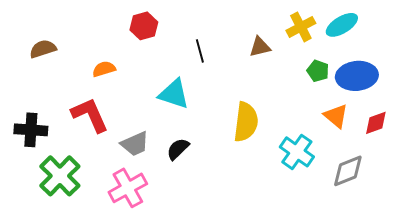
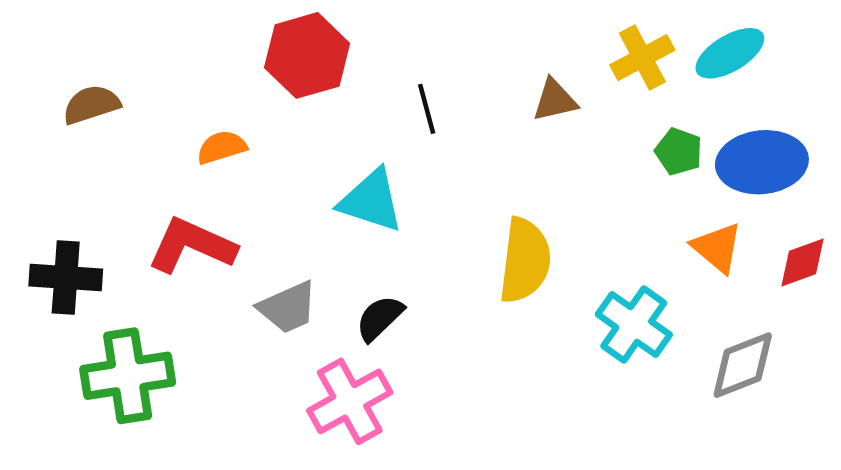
red hexagon: (144, 26) -> (307, 55), size x1.4
red L-shape: (90, 115) -> (192, 245), turned -42
green cross: (60, 176) -> (128, 376), turned 36
pink cross: (128, 188) -> (350, 401), moved

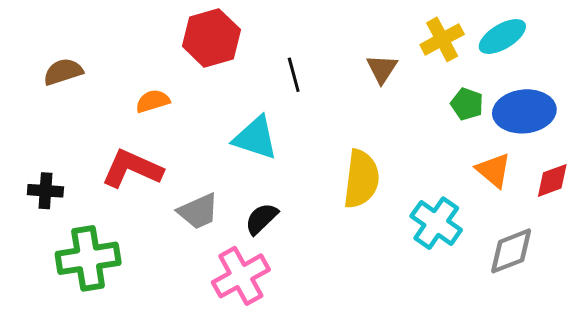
brown triangle: (555, 100) -> (382, 69), turned -44
black cross: (66, 278) -> (45, 191), size x0.7

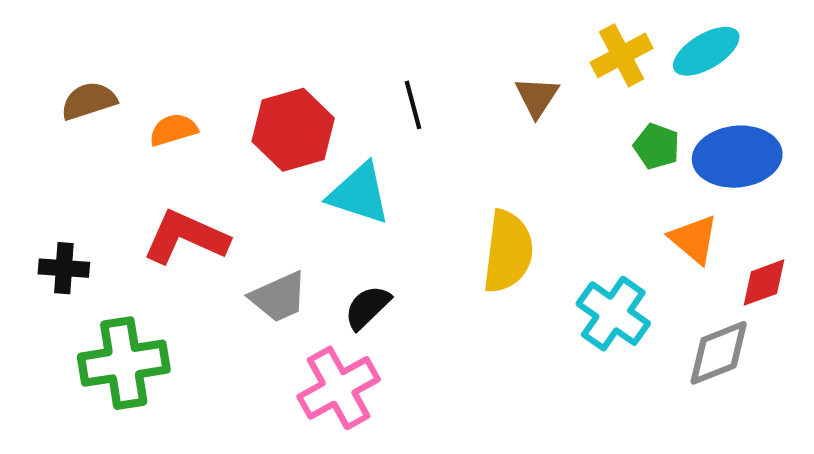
red hexagon: (211, 38) -> (293, 130), moved
orange semicircle: (153, 101) -> (173, 130), moved
red diamond: (552, 180) -> (764, 283), moved

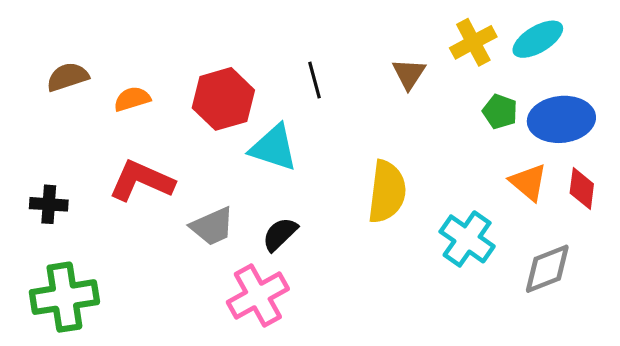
red diamond: (764, 283) -> (582, 189), moved, turned -63
green cross: (124, 363) -> (64, 297), moved

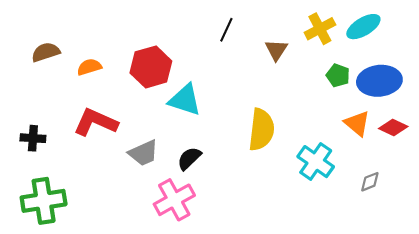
black line: (315, 80) -> (226, 30), moved, turned 40
red diamond: (582, 189) -> (393, 128), turned -72
gray diamond: (547, 269) -> (370, 182), size x0.6

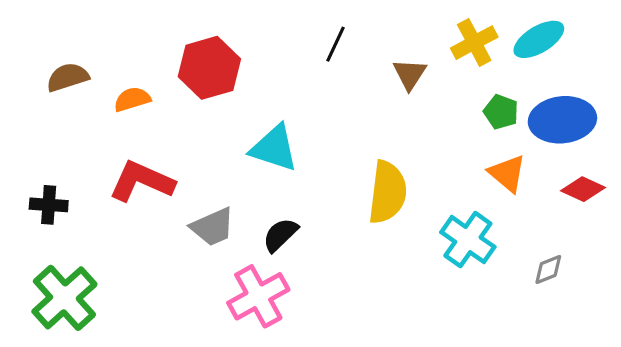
red hexagon: (151, 67) -> (209, 68), moved
orange triangle: (357, 123) -> (507, 173), moved
green cross: (44, 201) -> (64, 298), turned -33

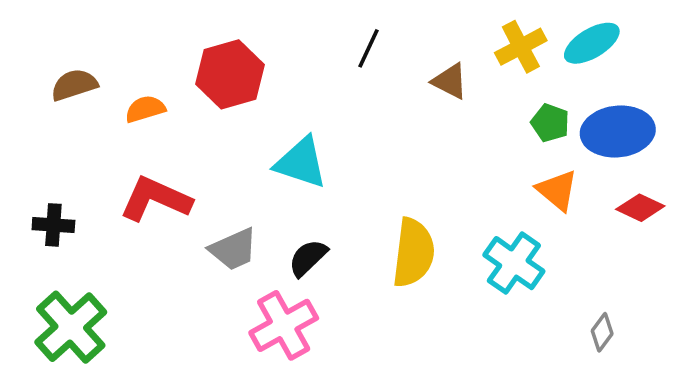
brown triangle: (410, 74) -> (450, 81), turned -36
yellow semicircle: (388, 192) -> (413, 253), moved
gray diamond: (548, 269) -> (602, 332), moved, turned -32

